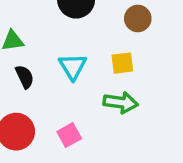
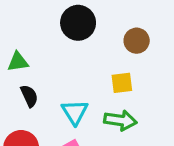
cyan triangle: (73, 66) -> (75, 112), moved

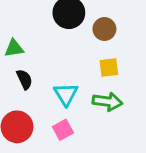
brown circle: (137, 41) -> (104, 29), moved

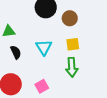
cyan triangle: (66, 94) -> (44, 47), moved
green arrow: (107, 102) -> (72, 67), turned 78

